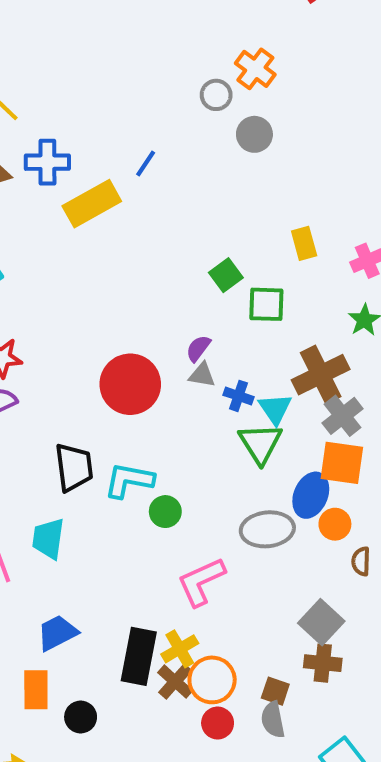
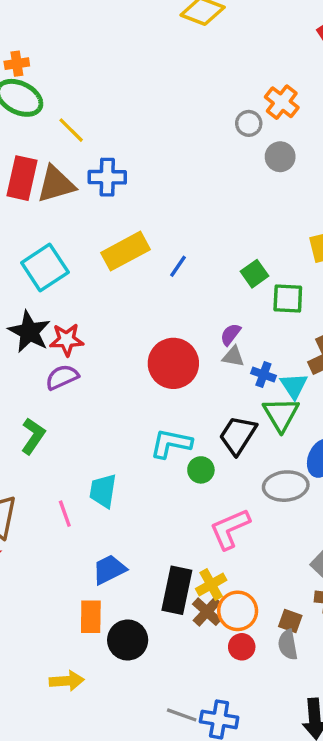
blue line: (146, 163) -> (178, 266), moved
yellow rectangle: (92, 204) -> (126, 251), moved
black trapezoid: (74, 467) -> (238, 435), moved, turned -141
black circle: (81, 717) -> (128, 640), size x1.5

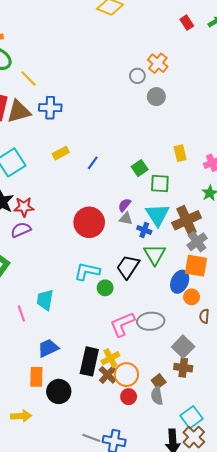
yellow rectangle: (126, 251) -> (61, 153), size x0.6
cyan triangle: (294, 386) -> (157, 215), moved, size x1.4
gray ellipse: (286, 486) -> (151, 321), moved
brown square: (290, 621) -> (159, 381), turned 32

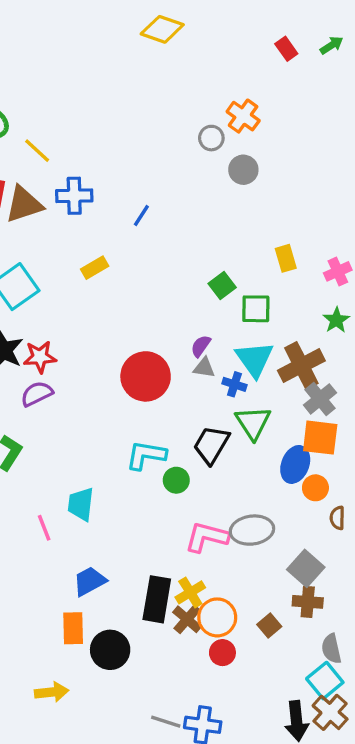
blue line: (93, 163) -> (141, 216), moved
pink L-shape: (122, 324) -> (207, 537), turned 40
gray semicircle: (157, 396) -> (331, 649), moved

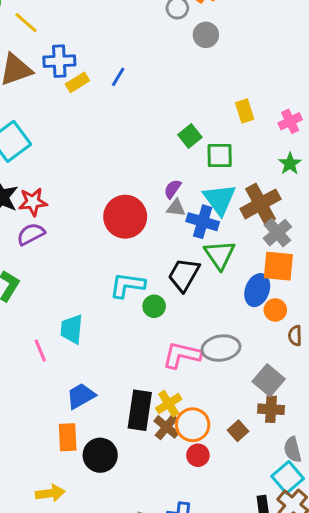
yellow rectangle: (95, 268) -> (77, 82), moved
blue cross: (234, 384) -> (203, 222), size x1.5

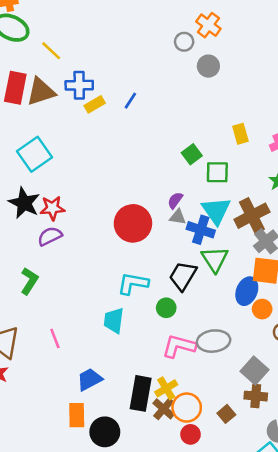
green circle: (154, 306) -> (166, 308), moved
cyan trapezoid: (72, 329) -> (114, 321), moved

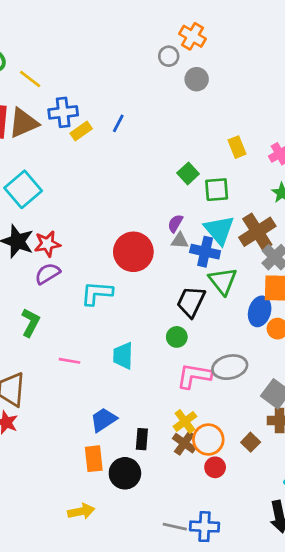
cyan L-shape: (133, 283) -> (97, 293), moved
pink line: (55, 338) -> (69, 361), moved, turned -54
black rectangle: (141, 393) -> (142, 439), moved, size x0.6

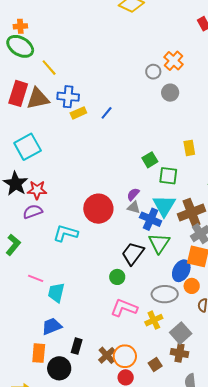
cyan trapezoid: (123, 356) -> (56, 293), moved
gray ellipse: (230, 367) -> (165, 294), moved
yellow cross: (185, 421) -> (154, 320), moved

